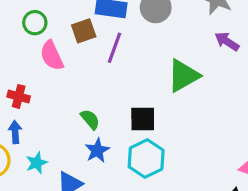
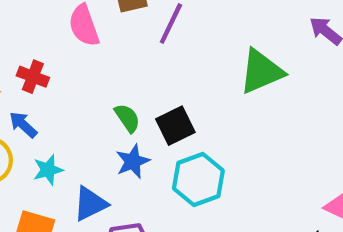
black square: (143, 119) -> (175, 126), moved, turned -32
blue arrow: (15, 132) -> (23, 125), turned -50

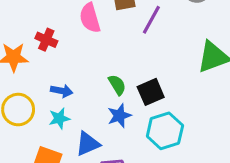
red cross: (33, 77) -> (46, 40), moved
blue arrow: (23, 125) -> (62, 91), moved, turned 145

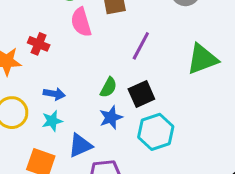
purple line: (151, 20) -> (141, 46), moved
green semicircle: (117, 85) -> (108, 87), turned 60

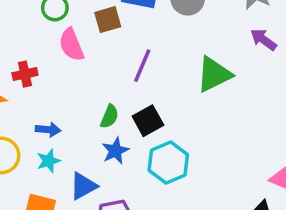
red cross: (39, 44) -> (25, 74), turned -30

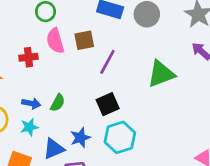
brown square: (108, 20) -> (84, 40), moved
red cross: (25, 74) -> (28, 57), moved
green semicircle: (109, 117) -> (58, 103), moved
blue star: (115, 151) -> (80, 138), moved

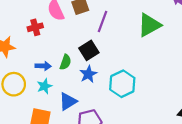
black square: (108, 104) -> (89, 50), moved
blue star: (80, 138) -> (88, 74), moved

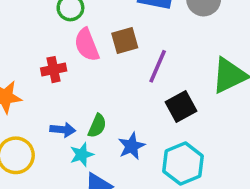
black square: (89, 50) -> (181, 106), moved
cyan star: (45, 86) -> (82, 155), moved

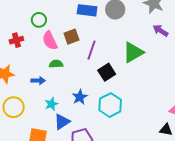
red cross: (54, 70) -> (16, 40), moved
green semicircle: (97, 126) -> (56, 64), moved, turned -112
blue arrow: (63, 130) -> (38, 81), moved

